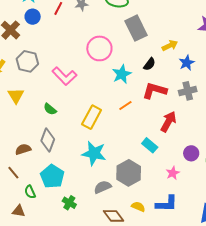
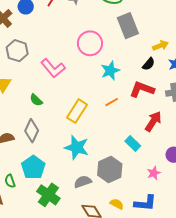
black semicircle: (149, 64) -> (149, 64), moved
green cross: (69, 203) -> (48, 195), size x1.6

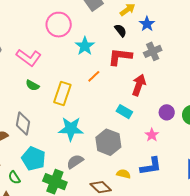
black semicircle: (149, 64) -> (120, 31), turned -64
green semicircle: (36, 100) -> (32, 85), moved
gray semicircle: (83, 182) -> (75, 162), moved

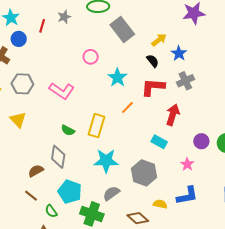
pink circle: (59, 25) -> (91, 57), size x0.6
green semicircle: (32, 85) -> (68, 130), moved

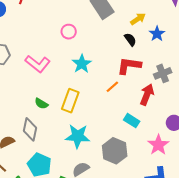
cyan star: (117, 78) -> (82, 64), moved
gray cross: (185, 81) -> (163, 73), moved
orange line: (127, 107) -> (112, 87), moved
pink star: (187, 164) -> (158, 145), size x1.5

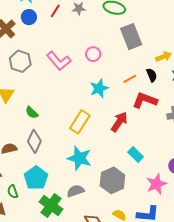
pink L-shape: (38, 64) -> (59, 61), moved
orange line: (112, 87) -> (130, 79), moved
red arrow: (147, 95) -> (119, 122), moved
green semicircle: (41, 104) -> (32, 113), moved

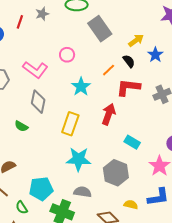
gray diamond: (34, 141) -> (38, 102), moved
cyan pentagon: (36, 178) -> (41, 189), turned -30
gray semicircle: (75, 191) -> (83, 192), turned 42

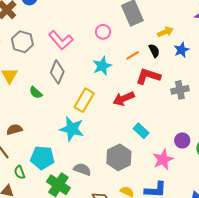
pink circle: (67, 55) -> (103, 32), moved
red arrow: (109, 114) -> (124, 99), turned -145
cyan star: (79, 159) -> (72, 129), moved

